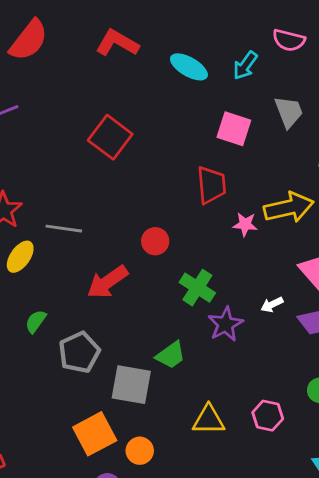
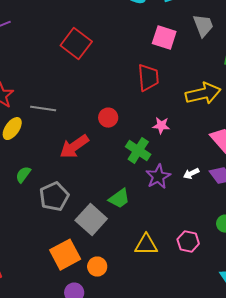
pink star: (245, 224) -> (161, 126), moved
white arrow: (272, 304) -> (191, 174), moved
gray square: (131, 385) -> (91, 220), turned 32

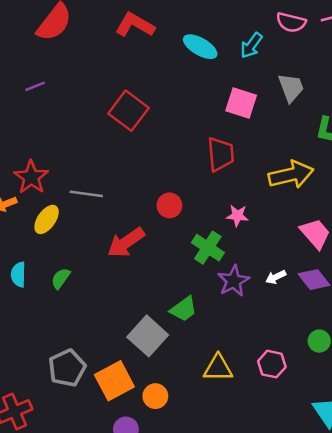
gray pentagon: (54, 197) -> (67, 368), moved

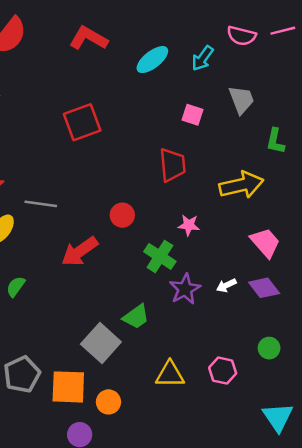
cyan ellipse: (200, 47) -> (152, 60), turned -68
pink square: (241, 103) -> (193, 115), size x0.7
red square: (128, 111) -> (82, 122), turned 33
orange square: (114, 381) -> (68, 387), turned 30

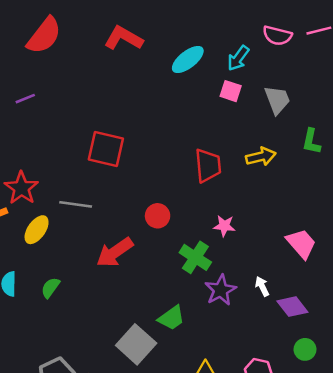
pink square: (193, 115) -> (231, 91), moved
red square: (82, 122) -> (106, 149), moved, turned 33
yellow arrow: (241, 185) -> (261, 157), moved, size x0.7
white arrow: (226, 285) -> (262, 286), turned 90
purple diamond: (264, 288) -> (292, 307), moved

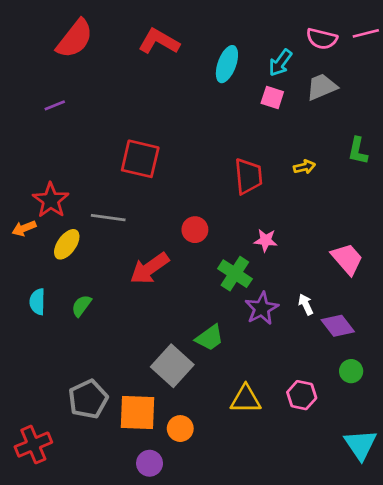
cyan ellipse: (188, 60) -> (227, 64), turned -32
gray trapezoid: (277, 100) -> (322, 87), moved, turned -92
yellow arrow: (261, 157) -> (304, 167), size x0.7

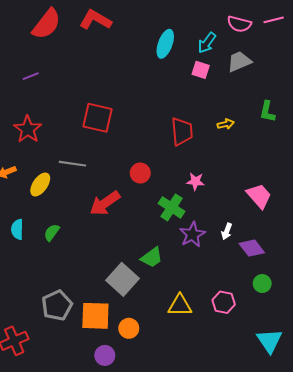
red L-shape: (159, 41) -> (95, 20), moved
red star: (51, 200) -> (28, 129), moved
white arrow: (306, 304) -> (227, 231), turned -133

